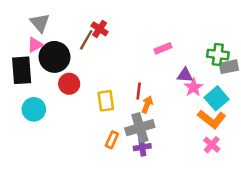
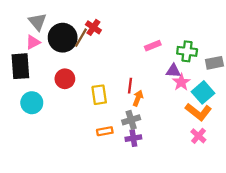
green cross: (218, 54) -> (187, 51), moved
black circle: (55, 57) -> (63, 38), moved
gray cross: (140, 128) -> (131, 120), size x0.7
orange rectangle: (112, 140) -> (105, 131), turned 56

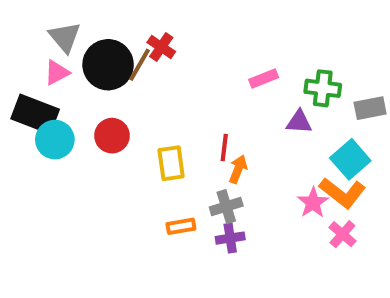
black rectangle: (20, 66) -> (35, 114), turned -65
pink star: (181, 82) -> (313, 203), moved
cyan circle: (32, 103) -> (55, 140), moved

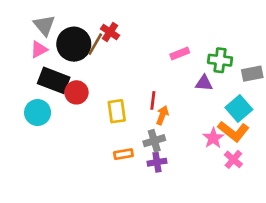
black rectangle: (35, 114) -> (54, 80), moved
cyan circle: (55, 140) -> (38, 113), moved

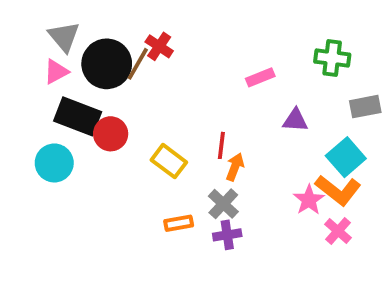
green cross: (220, 60) -> (332, 58), moved
yellow rectangle: (117, 111) -> (169, 161), turned -45
gray cross: (154, 141) -> (223, 204), turned -30

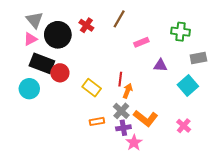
brown line: (138, 64) -> (119, 19), moved
orange L-shape: (338, 190) -> (146, 118), moved
pink star: (309, 200) -> (134, 143), moved

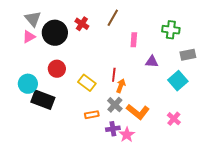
pink rectangle: (141, 42) -> (134, 40), turned -64
black rectangle: (42, 63) -> (43, 100), moved
purple cross: (123, 128) -> (113, 129), moved

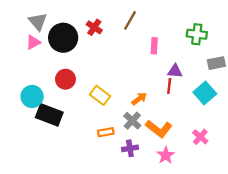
red line: (114, 75) -> (169, 86), moved
orange arrow: (121, 86) -> (139, 99), turned 32
pink star: (127, 135) -> (166, 155), moved

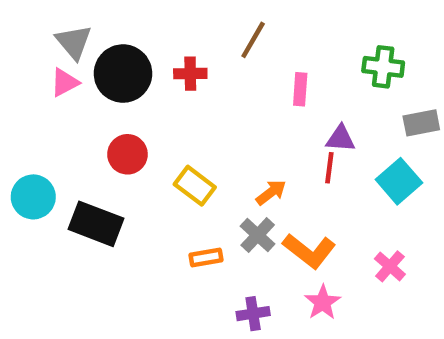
red cross: (94, 27) -> (190, 74), moved, turned -35
cyan circle: (32, 96) -> (33, 197), moved
purple cross: (130, 148) -> (253, 314), moved

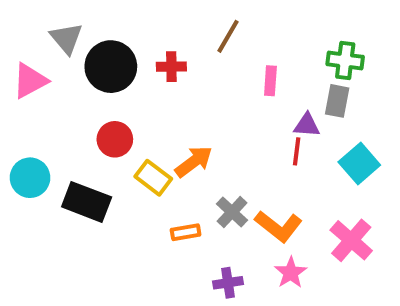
pink triangle: (65, 83) -> (30, 81), moved, size x1.4
gray rectangle: (421, 123) -> (337, 101), moved, turned -68
yellow rectangle: (195, 186) -> (153, 178), moved
orange arrow: (271, 192) -> (194, 162), moved, size x1.4
pink cross: (390, 266) -> (351, 240), size x1.5

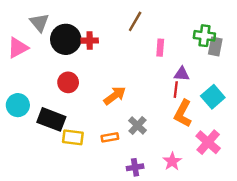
red cross: (171, 67) -> (90, 41), moved
gray rectangle: (337, 101) -> (215, 46), moved
yellow rectangle: (153, 178) -> (73, 137), moved, turned -30
orange L-shape: (279, 226) -> (183, 113), moved, turned 80

